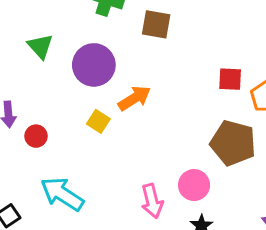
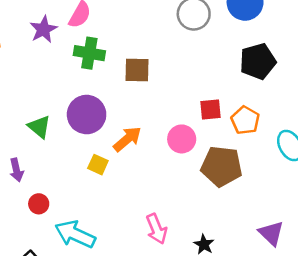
green triangle: (40, 46) -> (39, 127), moved
red circle: (36, 136) -> (39, 204), moved
pink circle: (194, 185) -> (182, 139), moved

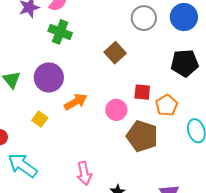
brown square: (137, 70) -> (115, 53), moved, turned 35
yellow square: (98, 165) -> (40, 119), moved

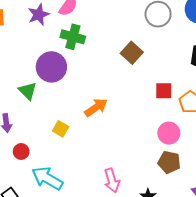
purple circle: (49, 77) -> (51, 67), moved
pink circle: (116, 110) -> (169, 133), moved
brown pentagon: (142, 136) -> (169, 162), moved, size x0.7

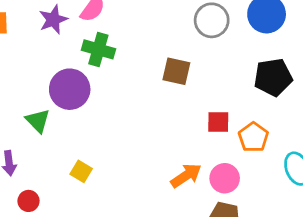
brown square: (132, 53) -> (176, 71), turned -30
orange arrow: (96, 107) -> (186, 176), moved

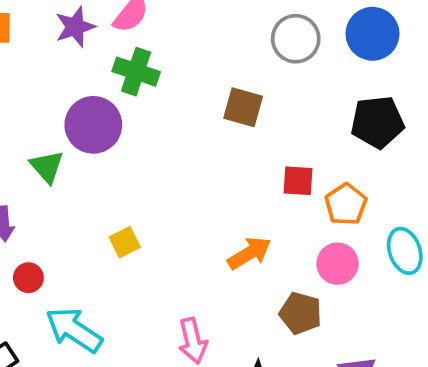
yellow square: (81, 171) -> (125, 242), moved, turned 30
pink circle: (225, 178) -> (337, 264), moved

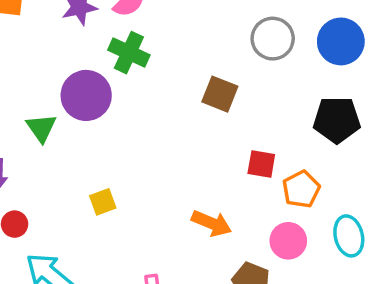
orange arrow: (249, 253) -> (212, 223), turned 48

